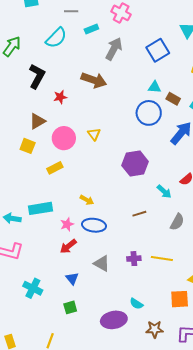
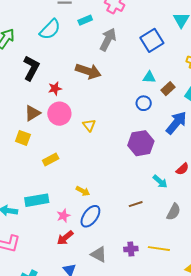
brown rectangle: (173, 99) -> (168, 89), turned -72
blue circle: (149, 113) -> (144, 103), size x0.6
pink circle: (64, 138) -> (59, 114), moved
purple hexagon: (135, 164) -> (141, 143), moved
blue ellipse: (94, 225) -> (90, 216), turned -60

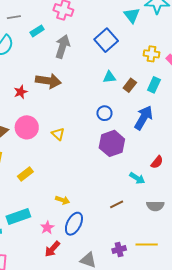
red star: (55, 89) -> (21, 92), moved
blue circle: (144, 103) -> (104, 113), moved
gray semicircle: (174, 212) -> (155, 206), turned 72

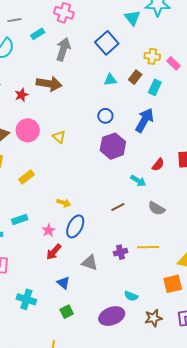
brown rectangle: (130, 85) -> (135, 77), moved
gray semicircle: (155, 206) -> (156, 208), turned 30
cyan rectangle: (18, 217) -> (20, 219), size x0.7

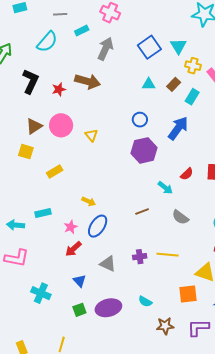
cyan triangle: (132, 18) -> (178, 46), moved
purple ellipse: (112, 316) -> (108, 308), moved

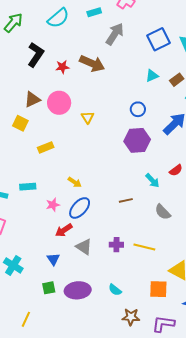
cyan triangle: (149, 84) -> (152, 76), turned -32
red arrow: (73, 249) -> (64, 230), moved

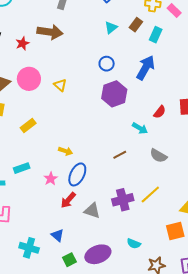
purple cross: (116, 245) -> (123, 200), size x1.5
yellow line: (144, 247) -> (150, 194), turned -40
blue triangle: (53, 259) -> (57, 235), moved

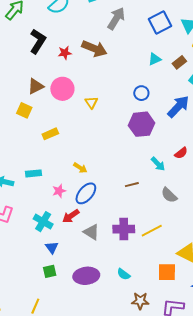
cyan cross: (29, 248) -> (43, 222), moved
green square: (69, 260) -> (50, 271), moved

